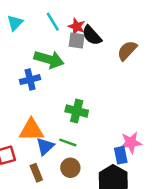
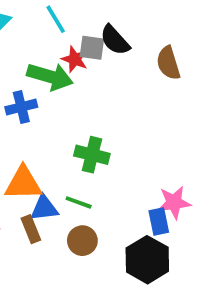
red star: (77, 27) -> (75, 59), moved
brown semicircle: (127, 51) -> (168, 63), turned -60
blue triangle: (45, 146) -> (44, 208), turned 36
brown rectangle: (36, 173) -> (31, 229), moved

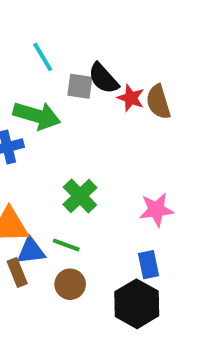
red star: (75, 59) -> (131, 98), moved
green cross: (92, 155) -> (80, 196), turned 32
pink star: (174, 202) -> (156, 210), moved

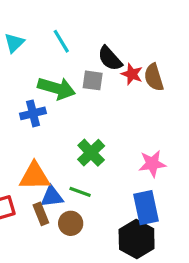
gray square: (80, 86) -> (93, 80), moved
blue rectangle: (149, 265) -> (146, 208), size x1.5
brown circle: (70, 284) -> (71, 223), moved

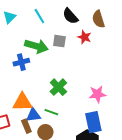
black semicircle: (110, 58) -> (70, 16), moved
brown semicircle: (154, 77) -> (98, 19), moved

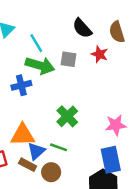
cyan line: (39, 16) -> (36, 43), moved
blue triangle: (33, 115) -> (36, 151), turned -35
brown rectangle: (26, 126) -> (28, 165), turned -40

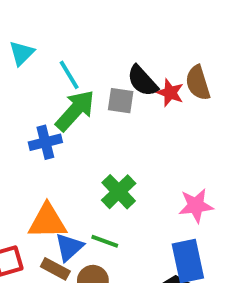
black semicircle: (82, 28) -> (142, 81), moved
brown semicircle: (117, 32) -> (198, 83), moved
green arrow: (40, 65) -> (75, 111), turned -64

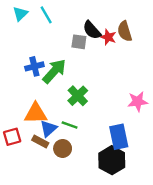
cyan line: (69, 75) -> (46, 15), moved
green arrow: (75, 111) -> (54, 71), moved
pink star: (196, 206) -> (138, 102), moved

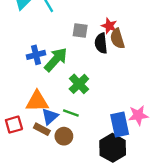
black semicircle: (92, 30) -> (101, 43), moved, turned 36
brown semicircle: (125, 31) -> (117, 39), moved
pink star: (138, 102) -> (138, 115), moved

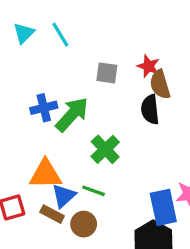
black semicircle: (101, 43) -> (150, 109), moved

